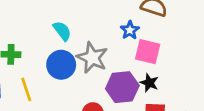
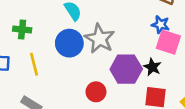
blue star: (130, 30) -> (160, 25), moved, turned -30
pink square: (148, 52) -> (168, 42), moved

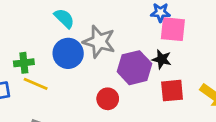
green cross: (22, 29) -> (24, 63), moved
yellow line: (34, 64) -> (36, 84), turned -40

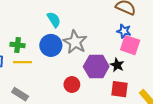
yellow line: (36, 84) -> (23, 62), turned -36

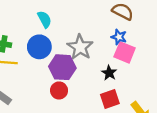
gray star: (75, 42) -> (80, 47), moved
purple hexagon: (96, 67) -> (62, 67), moved
red square: (119, 89) -> (110, 99), turned -30

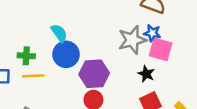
cyan semicircle: (44, 19) -> (59, 33), moved
gray star: (80, 47) -> (132, 40), moved, turned 30

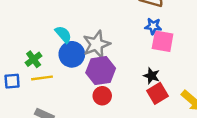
gray star: (132, 40) -> (96, 44), moved
green cross: (26, 56) -> (34, 59), turned -35
black star: (146, 74) -> (152, 76), moved

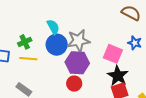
blue star: (153, 26) -> (135, 43), moved
pink square: (163, 41) -> (113, 54), moved
black star: (152, 76) -> (118, 76), size x1.5

